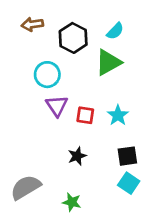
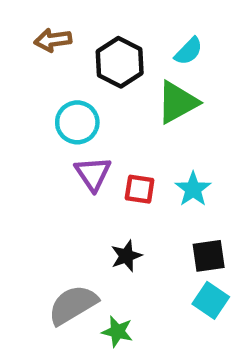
gray semicircle: (26, 187) -> (73, 305), moved

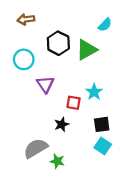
cyan semicircle: (189, 51) -> (105, 25), moved
black hexagon: (120, 62) -> (58, 43), moved
cyan circle: (77, 122) -> (24, 59), moved
red square: (140, 189) -> (74, 103), moved

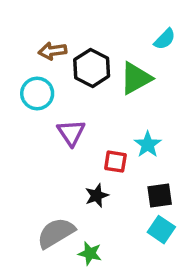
brown arrow: (26, 19) -> (52, 51), moved

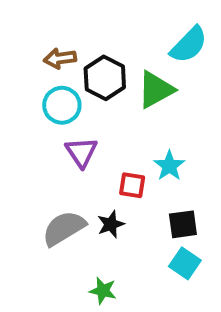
cyan semicircle: (165, 39) -> (189, 45), size x1.5
cyan circle: (37, 93) -> (62, 105), moved
gray semicircle: (56, 233) -> (64, 228), moved

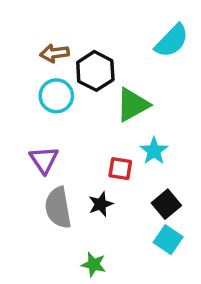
green triangle: (156, 90) -> (133, 105), moved
purple triangle: (81, 152) -> (44, 160), moved
black square: (183, 224) -> (166, 204), turned -32
gray semicircle: (64, 228) -> (58, 208), turned -69

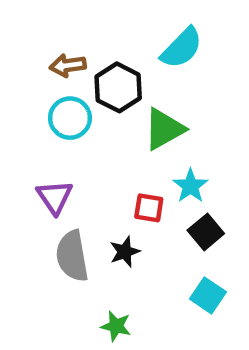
cyan semicircle: (172, 41) -> (182, 48), moved
black square: (166, 204) -> (206, 232), moved

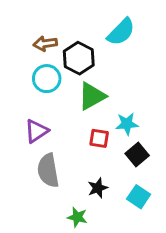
green triangle: (164, 129) -> (92, 96), moved
cyan star: (190, 186) -> (127, 124), turned 30
purple triangle: (55, 197) -> (36, 131), turned 30
black star: (125, 252) -> (98, 188), moved

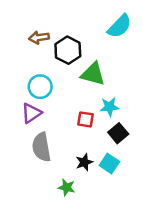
cyan semicircle: (121, 32) -> (119, 26), moved
cyan circle: (47, 79) -> (40, 87), moved
green triangle: (92, 96) -> (93, 74), moved, turned 44
cyan square: (139, 197) -> (109, 163), moved

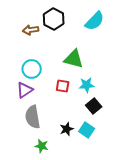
black hexagon: (68, 50) -> (54, 19), moved
red square: (85, 119) -> (63, 86), moved
green star: (67, 187) -> (42, 146), moved

